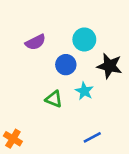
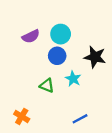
cyan circle: (84, 39) -> (61, 34), moved
orange cross: (13, 139) -> (22, 116), moved

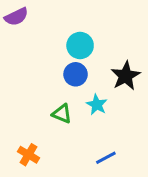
purple semicircle: (31, 36) -> (16, 17), moved
black star: (95, 57) -> (126, 76), turned 30

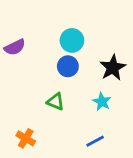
purple semicircle: (16, 17) -> (15, 47), moved
cyan star: (97, 105) -> (102, 102), moved

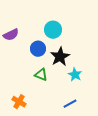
blue circle: (68, 66) -> (38, 49), moved
black star: (113, 68) -> (60, 57), moved

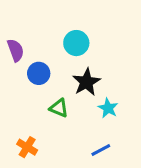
purple semicircle: (11, 35) -> (16, 50), turned -84
blue circle: (38, 49) -> (39, 73), moved

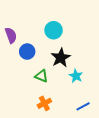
orange cross: (27, 147) -> (44, 103), moved, turned 32
blue line: (101, 150) -> (83, 106), moved

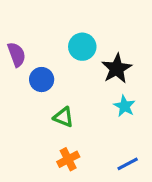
black star: (61, 58) -> (117, 69), moved
cyan star: (76, 76) -> (124, 106), moved

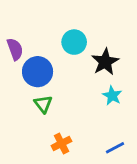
blue circle: (42, 80) -> (38, 72), size x1.4
green triangle: (63, 117) -> (43, 104), moved, turned 30

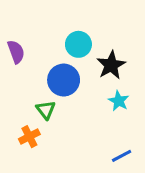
blue circle: (38, 72) -> (64, 80), moved
orange cross: (61, 143) -> (29, 137), moved

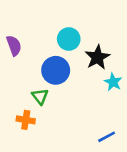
cyan star: (119, 101) -> (113, 82), moved
orange cross: (29, 137) -> (26, 120), turned 36

